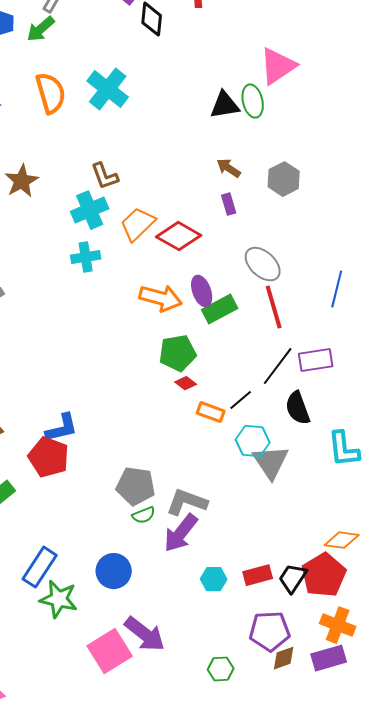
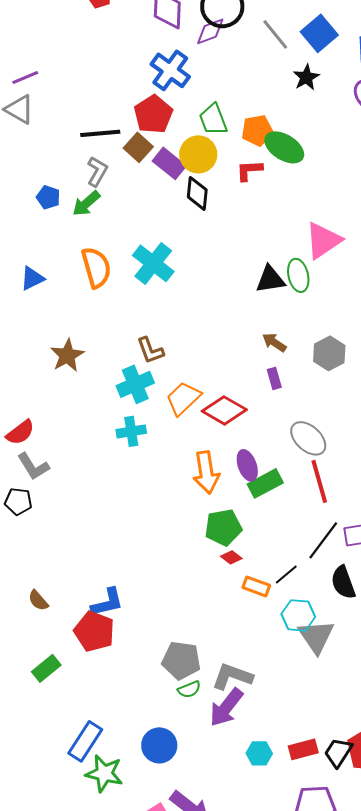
orange arrow: (161, 298) -> (206, 472), turned 66

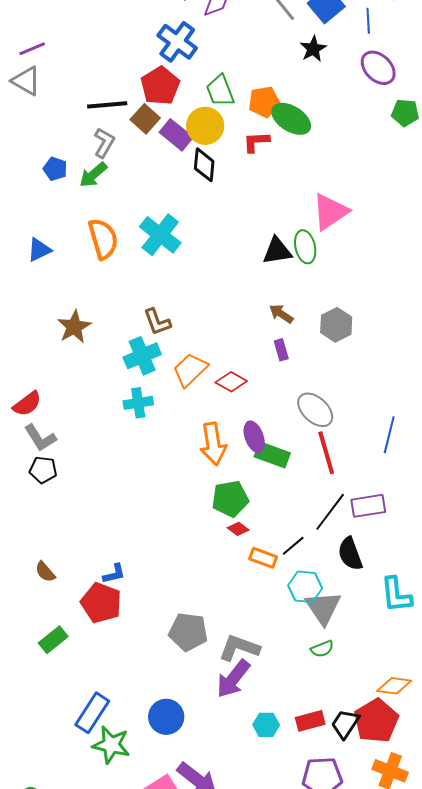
red diamond: (224, 410) -> (231, 382), size x0.7
green rectangle: (265, 483) -> (272, 455), turned 48
black pentagon: (18, 501) -> (43, 470), moved
blue L-shape: (107, 602) -> (114, 574), size x0.7
green semicircle: (189, 689) -> (322, 649), moved

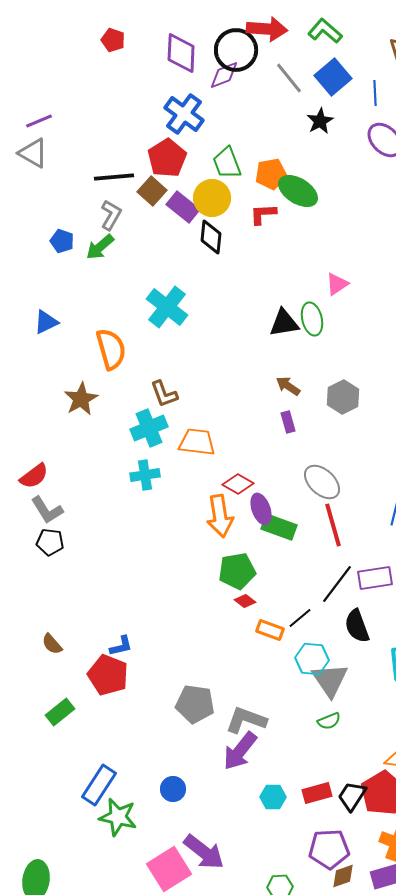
pink triangle: (330, 212) -> (337, 284), size x0.6
orange semicircle: (103, 239) -> (111, 349), moved
orange trapezoid: (190, 370) -> (197, 442), turned 51
red diamond: (231, 382) -> (238, 484), moved
blue circle: (166, 717) -> (173, 789), size x0.7

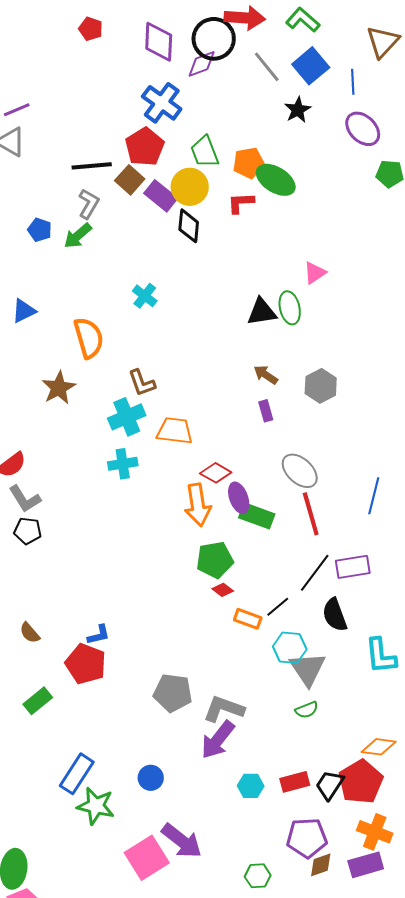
cyan cross: (167, 307) -> (145, 296), size x0.6

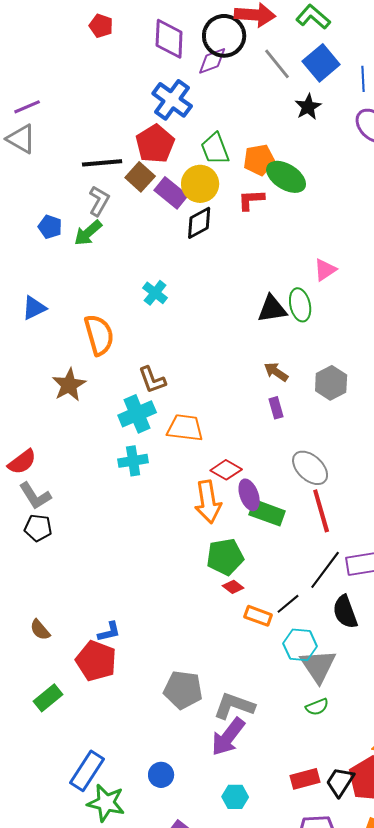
black diamond: (189, 226) -> (199, 223), turned 56
cyan hexagon: (251, 786) -> (235, 797), moved

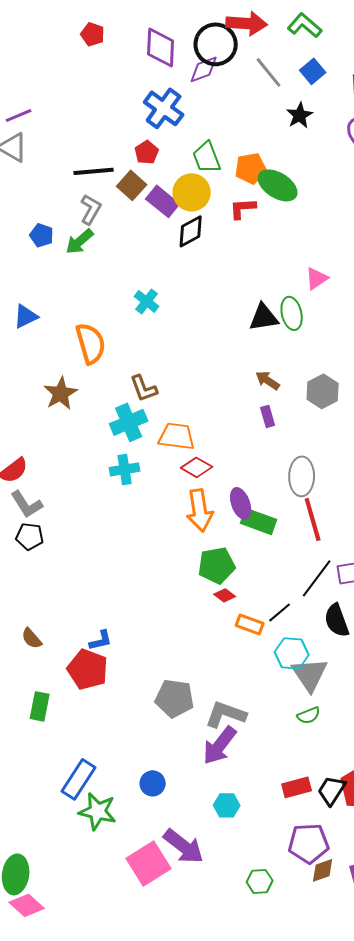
blue square: (321, 63) -> (313, 71), size x0.7
red pentagon: (155, 144) -> (147, 152), size x0.6
gray ellipse: (310, 468) -> (302, 476), turned 48
red diamond: (226, 470) -> (197, 467), moved
green rectangle: (48, 698) -> (40, 706), turned -40

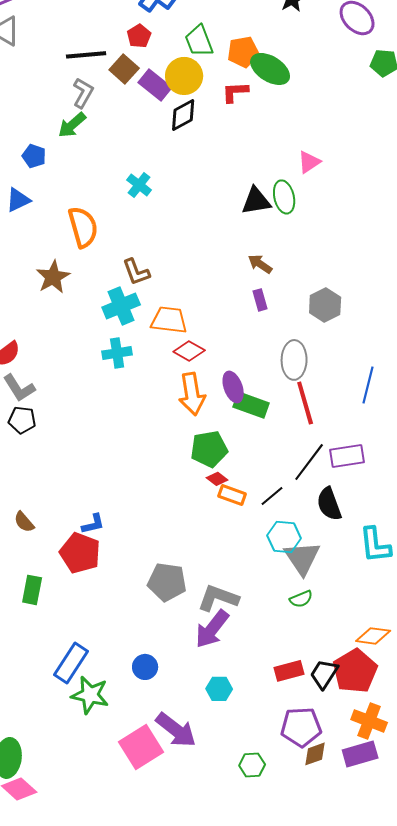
blue pentagon: (42, 235) -> (34, 156), moved
gray hexagon: (323, 391) -> (325, 305), moved
orange rectangle: (250, 624) -> (232, 495), moved

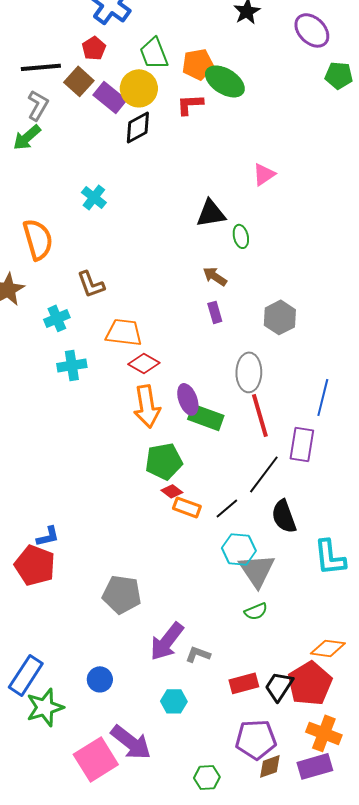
green ellipse: (284, 197) -> (241, 236), moved, size x0.7
cyan cross: (121, 306) -> (57, 318), moved, size x0.7
purple rectangle: (347, 456) -> (302, 444), moved, turned -72
gray L-shape: (218, 598) -> (198, 654), moved, size x0.6
green star: (90, 695) -> (45, 707), turned -30

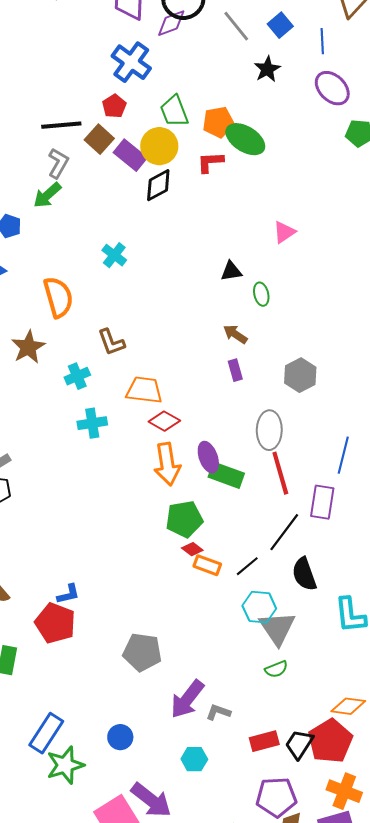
black triangle: (211, 213) -> (231, 271), size x0.7

